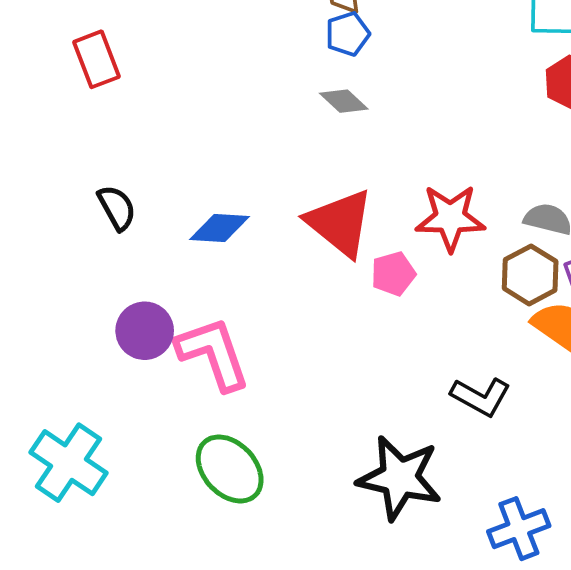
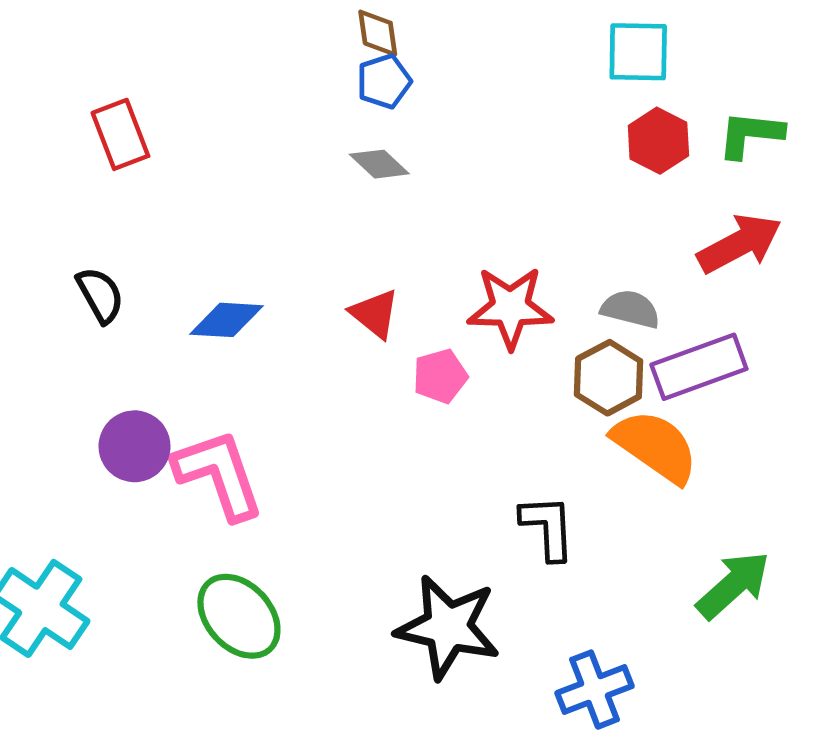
red rectangle: (96, 59) -> (120, 134), moved
red triangle: (340, 223) -> (375, 314), size x0.6
black L-shape: (481, 397) -> (548, 527), turned -122

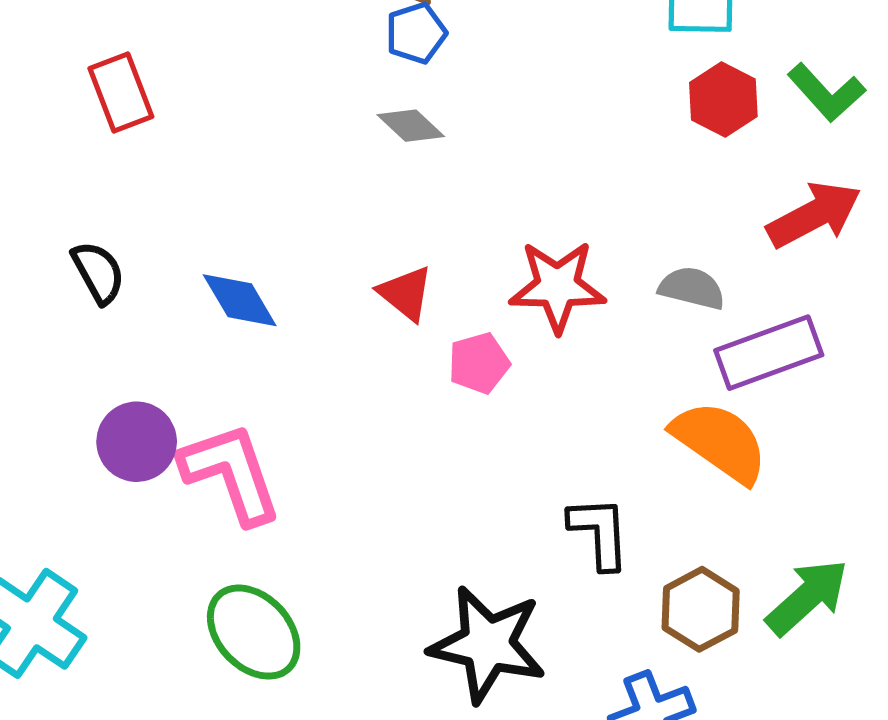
green L-shape: (750, 134) -> (826, 92), turned -138
blue diamond: (227, 320) -> (240, 300), turned 56
brown hexagon: (609, 378) -> (701, 609), moved

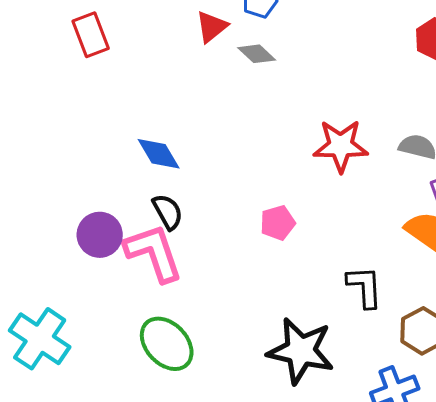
black semicircle: (98, 272) -> (168, 212), moved
red triangle: (406, 293) -> (212, 27), moved, turned 42
pink pentagon: (479, 363) -> (278, 223), moved

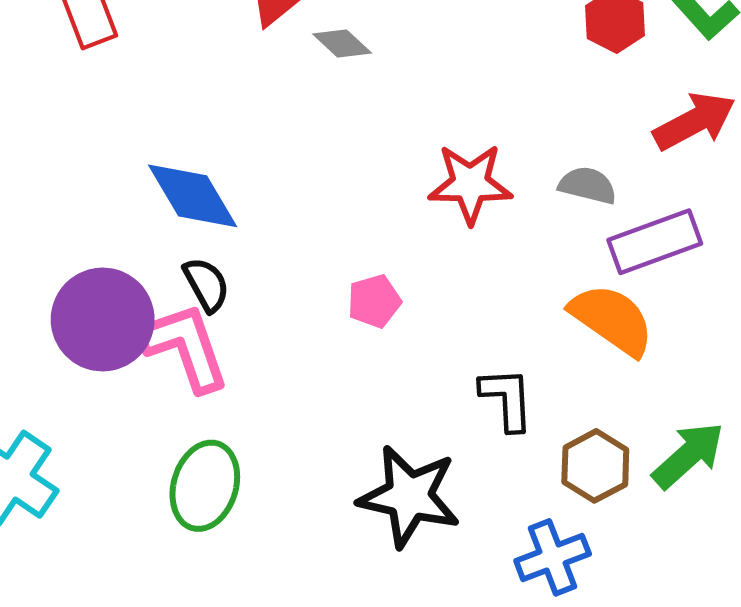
blue diamond: (159, 154) -> (193, 196), size x1.4
purple circle: (100, 235) -> (103, 320), size x1.5
green ellipse: (167, 344) -> (205, 486), turned 60

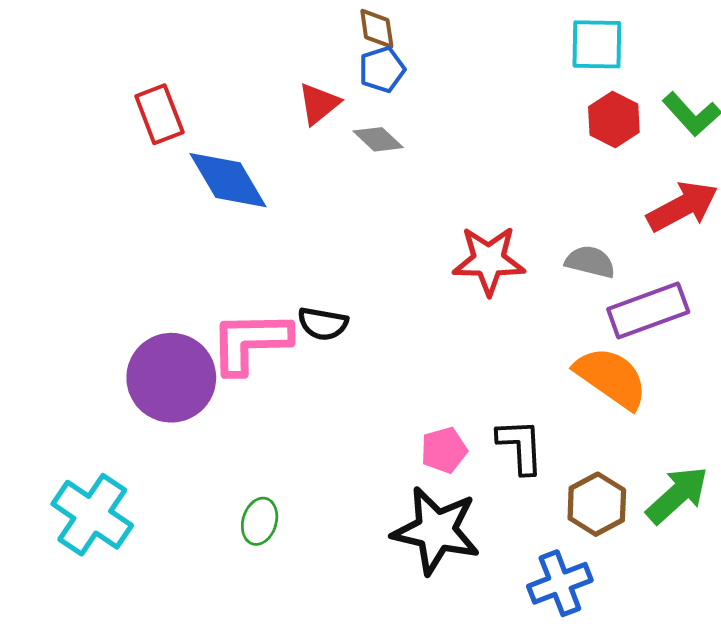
blue diamond: (193, 196) -> (228, 180), moved
black semicircle: (206, 284) -> (323, 324), moved, turned 129
pink pentagon: (374, 301) -> (444, 450), moved
pink L-shape: (185, 347) -> (250, 342), moved, turned -72
green ellipse: (205, 486) -> (260, 521), size x0.6

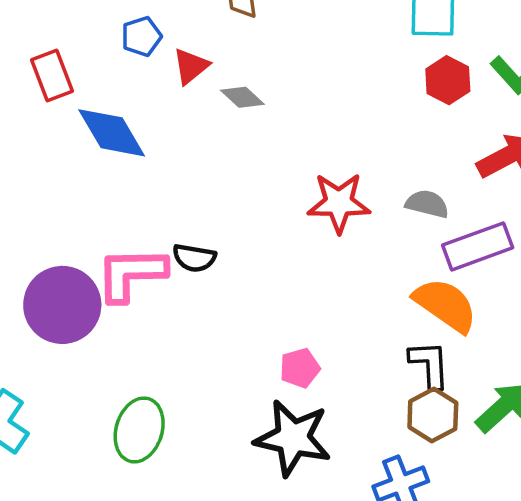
blue pentagon: (382, 69) -> (141, 36), moved
black L-shape: (520, 446) -> (429, 365), moved
green ellipse: (260, 521) -> (139, 430), size x1.6

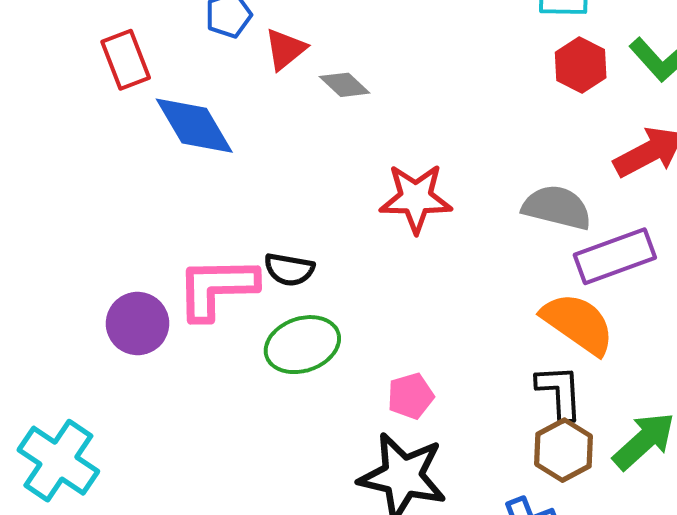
red star: (339, 203) -> (416, 198), moved
gray semicircle: (427, 204) -> (557, 207), size x1.4
purple circle: (62, 305) -> (138, 324), size x0.7
green ellipse: (139, 430) -> (302, 345), moved, turned 54

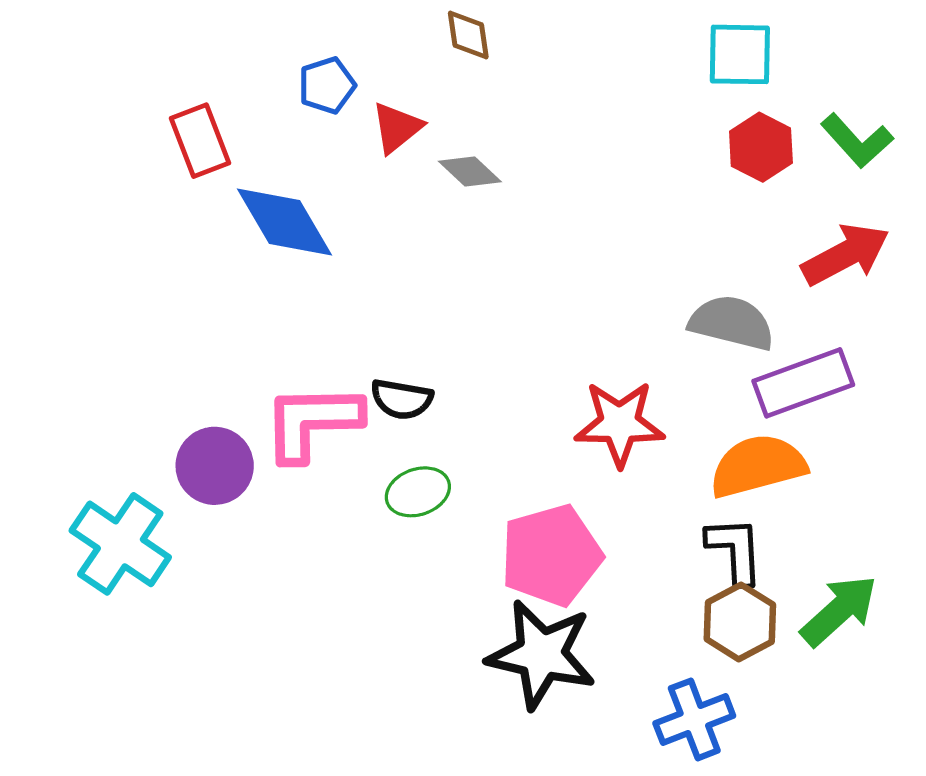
red star: (416, 198) -> (620, 424), moved
orange semicircle: (578, 324) -> (758, 466), turned -50
green ellipse: (302, 345) -> (418, 492), size x0.7
pink pentagon: (411, 396) -> (551, 555), size x1.8
cyan cross: (58, 461) -> (120, 544), moved

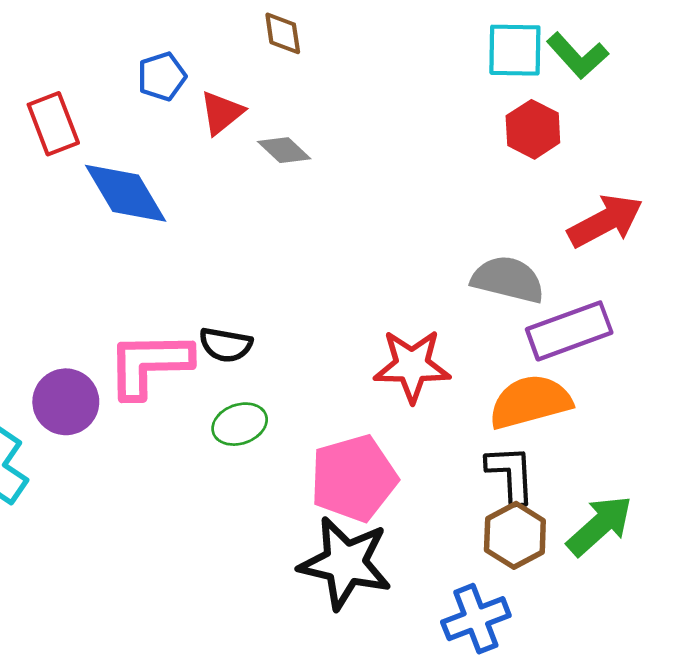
green L-shape: (857, 141) -> (577, 56), moved

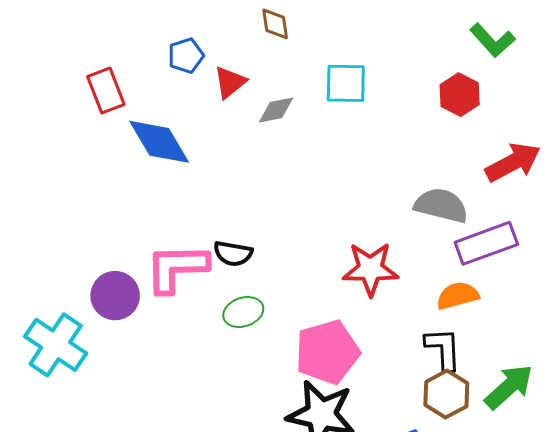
cyan square: (515, 50) -> (346, 83), moved
gray diamond: (284, 150) -> (276, 110), turned -54
orange semicircle: (530, 402) -> (458, 296), size x0.7

